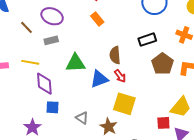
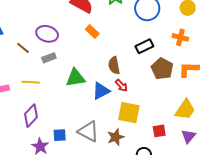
purple diamond: (44, 84) -> (31, 116), moved, turned 55
blue square: (52, 107) -> (60, 135), moved
gray triangle: (82, 118) -> (88, 131), size x1.6
red square: (163, 123) -> (159, 131), moved
brown star: (108, 127) -> (116, 137), turned 30

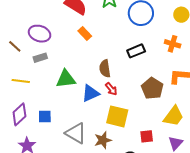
brown pentagon: (162, 69) -> (152, 88), moved
blue square: (60, 135) -> (45, 117), moved

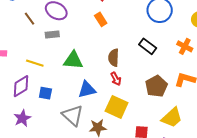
black rectangle: (136, 51) -> (148, 46), turned 48
yellow line: (21, 81) -> (35, 63), moved
blue triangle: (91, 93) -> (87, 89), moved

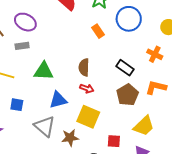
orange rectangle: (101, 19) -> (98, 31), moved
black rectangle: (148, 46) -> (125, 68), moved
red arrow: (116, 79) -> (87, 89), turned -40

